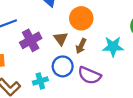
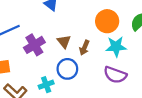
orange circle: (81, 18) -> (107, 21), moved
purple semicircle: (89, 75) -> (115, 75), moved

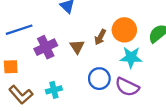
brown arrow: (84, 48) -> (100, 37), moved
blue circle: (67, 69) -> (99, 79), moved

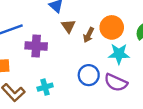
purple cross: (46, 47) -> (36, 46), turned 30
brown triangle: (77, 47) -> (68, 26), moved

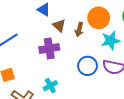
purple cross: (36, 46) -> (49, 48), moved

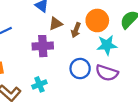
brown triangle: (59, 26) -> (56, 24), turned 48

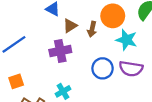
cyan star: (107, 45) -> (127, 40), turned 30

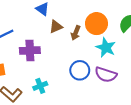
purple cross: (60, 51) -> (30, 50), moved

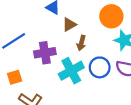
brown arrow: (76, 33) -> (81, 43), moved
cyan cross: (40, 86) -> (71, 71), moved, size x1.6

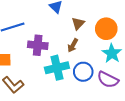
brown triangle: (69, 24) -> (78, 23), moved, turned -32

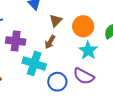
cyan cross: (57, 68) -> (34, 63), turned 30
blue circle: (83, 72) -> (57, 82), moved

